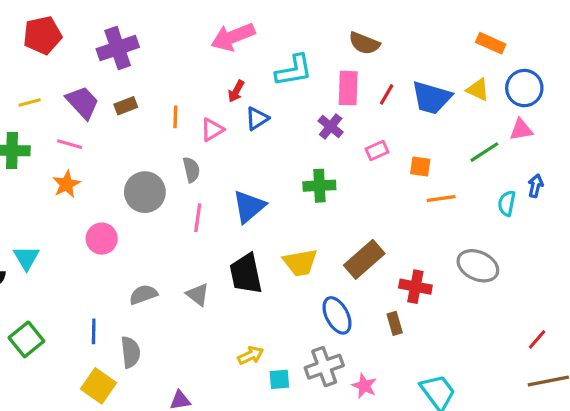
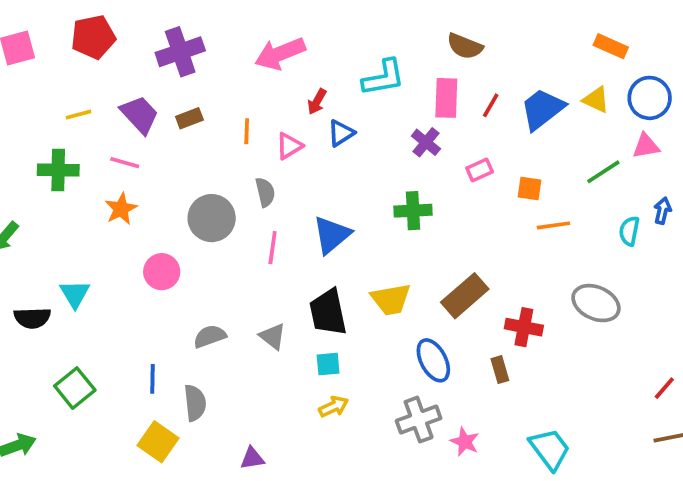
pink arrow: (233, 37) -> (280, 54), moved
blue trapezoid: (431, 98) -> (542, 109), turned 126
cyan square: (279, 379) -> (328, 364), moved

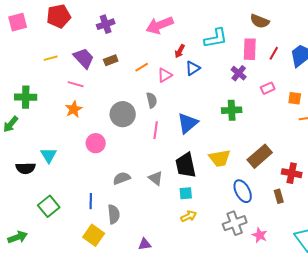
purple cross: (180, 52) -> (106, 24), size x0.7
orange line: (247, 131) -> (142, 67), turned 56
green cross: (58, 170) -> (26, 97), moved

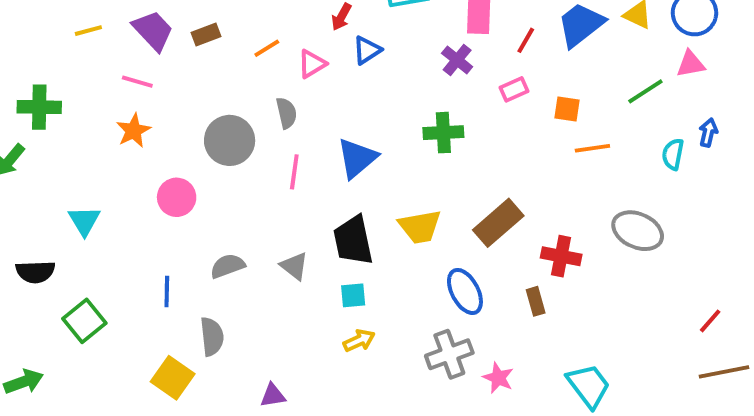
red line: (274, 53) -> (526, 40), moved
black semicircle: (26, 168) -> (35, 272), moved
blue line: (91, 201) -> (167, 291), moved

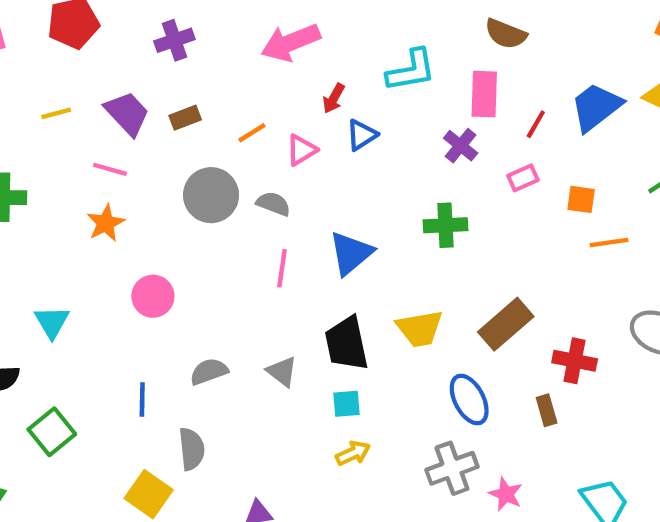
gray semicircle: (286, 113) -> (273, 204), turned -56
gray circle: (230, 140) -> (211, 195), moved

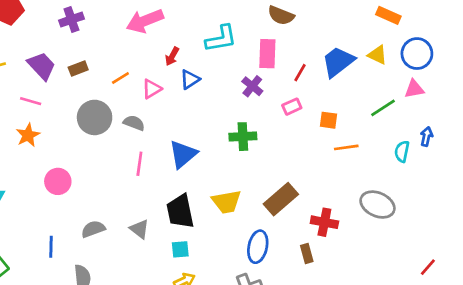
blue ellipse: (469, 399) -> (258, 247), turned 40

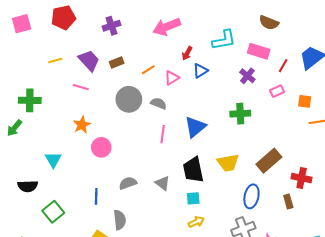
pink rectangle: (267, 54) -> (259, 51), turned -75
orange star: (28, 135) -> (82, 125), moved

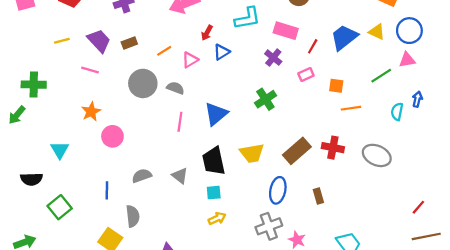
green cross: (240, 114) -> (265, 99), turned -30
red cross: (302, 178) -> (333, 148), moved

